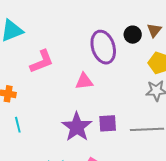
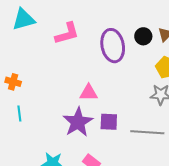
pink L-shape: (42, 61) -> (67, 33), moved
pink triangle: (84, 81) -> (89, 93), moved

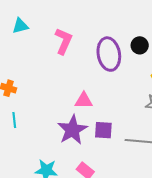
cyan triangle: (23, 19) -> (20, 26), size x0.7
pink L-shape: (67, 33) -> (64, 41), turned -52

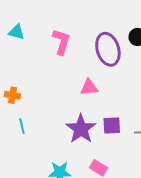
cyan triangle: (20, 26) -> (17, 32), turned 36
pink triangle: (84, 101) -> (89, 87), moved

